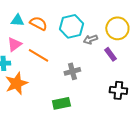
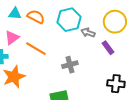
gray arrow: (90, 39) -> (88, 33), turned 40

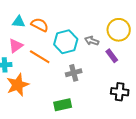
cyan hexagon: (69, 20) -> (66, 42), moved

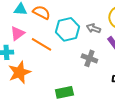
gray cross: (74, 73) -> (89, 58), moved, turned 35

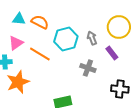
gray arrow: (93, 28) -> (92, 38), turned 48

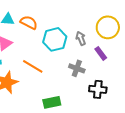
orange line: (40, 54) -> (33, 66), moved
black cross: (120, 89) -> (98, 89), moved

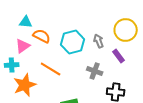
orange semicircle: (29, 22) -> (42, 36), moved

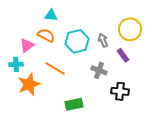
cyan triangle: (26, 22) -> (51, 15), moved

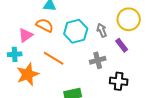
gray cross: (99, 70) -> (98, 60), turned -35

